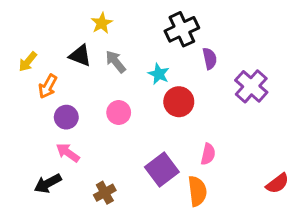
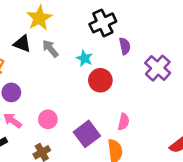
yellow star: (102, 23) -> (39, 18), size x1.5
pink circle: (119, 113) -> (48, 119), moved

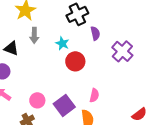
black triangle: (22, 44) -> (11, 48), moved
gray arrow: (50, 49) -> (34, 35), turned -140
pink circle: (48, 119) -> (37, 100), moved

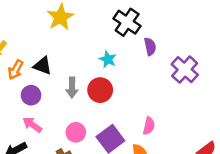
black cross: (77, 14) -> (127, 22), turned -30
gray arrow: (34, 35) -> (72, 88), moved
red circle: (75, 61) -> (100, 90), moved

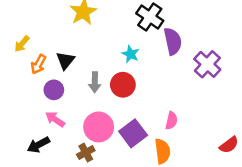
purple semicircle: (150, 47) -> (173, 41), size x1.5
black triangle: (43, 66) -> (65, 60), turned 48
pink circle: (76, 132) -> (99, 127), size x1.5

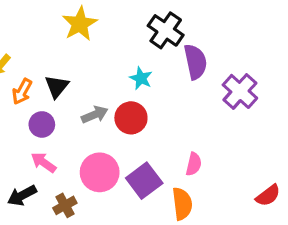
gray arrow: (95, 82) -> (95, 115), turned -114
brown cross: (86, 153) -> (65, 205), moved

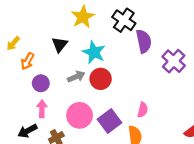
yellow star: (80, 24) -> (83, 17), moved
cyan star: (141, 78) -> (94, 52), moved, size x1.5
black triangle: (57, 87) -> (60, 45), moved
pink arrow: (43, 162) -> (42, 109), turned 56

